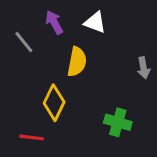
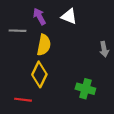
gray line: (24, 42) -> (18, 31), turned -49
yellow semicircle: (77, 62) -> (44, 45), moved

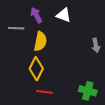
green cross: (85, 89) -> (88, 91), moved
red line: (23, 100) -> (44, 92), moved

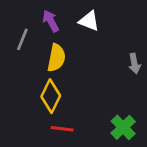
gray line: (16, 28) -> (22, 39), turned -70
green cross: (88, 91) -> (123, 127), turned 30

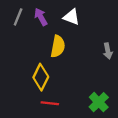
gray line: (22, 39) -> (18, 17), moved
yellow semicircle: (56, 58) -> (58, 46), moved

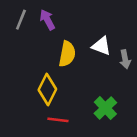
white triangle: (71, 17) -> (101, 46), moved
green cross: (99, 102) -> (105, 108), moved

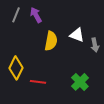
yellow diamond: (47, 90) -> (16, 68), moved
red line: (58, 120) -> (38, 82), moved

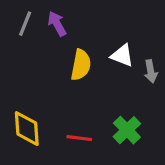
yellow diamond: (16, 68) -> (27, 129), moved, turned -30
red line: (38, 82) -> (79, 138), moved

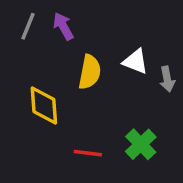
yellow diamond: (27, 129) -> (44, 106), moved

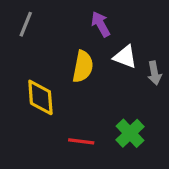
purple arrow: (63, 26) -> (101, 24), moved

